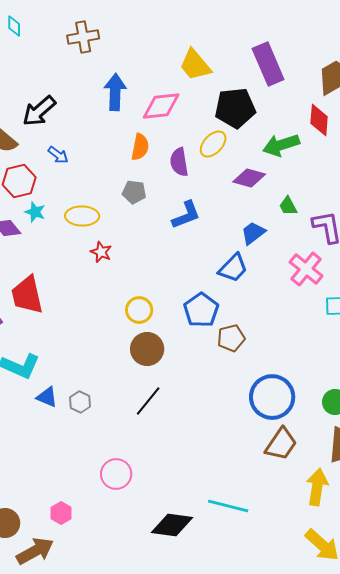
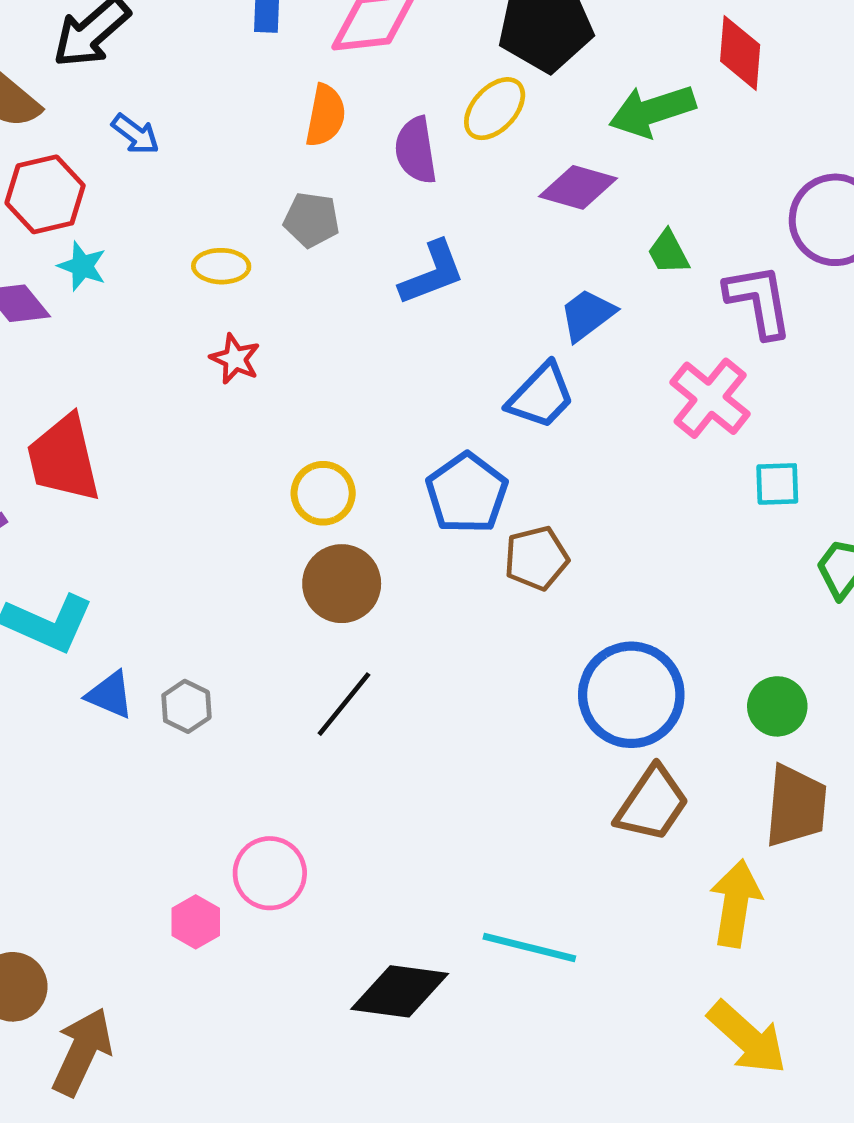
yellow ellipse: (82, 216) -> (221, 266), moved, size x0.7
pink hexagon: (61, 513) -> (196, 922), moved
brown arrow: (35, 551) -> (82, 1052), turned -36

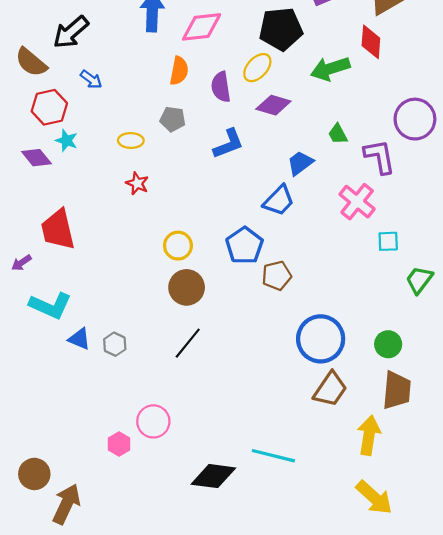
purple diamond: (578, 187) -> (273, 105), moved

